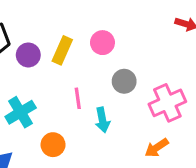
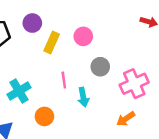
purple circle: (28, 55) -> (32, 23), moved

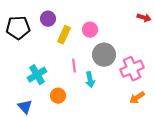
gray circle: (100, 67) -> (104, 55), size x1.5
orange arrow: (126, 119) -> (137, 98), moved

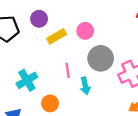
yellow rectangle: (64, 35) -> (57, 36), turned 36

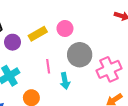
purple circle: (39, 19) -> (12, 42), moved

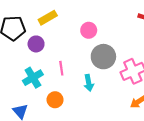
yellow rectangle: (38, 34) -> (48, 18), moved
pink line: (48, 66) -> (61, 68), moved

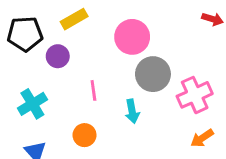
pink circle: (89, 30) -> (132, 37), size x1.5
cyan cross: (33, 78) -> (32, 104), moved

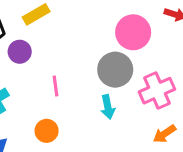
pink circle: (132, 37) -> (133, 32), moved
cyan arrow: (132, 111) -> (108, 107), moved

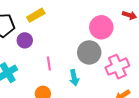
cyan arrow: (108, 107) -> (74, 78), moved

